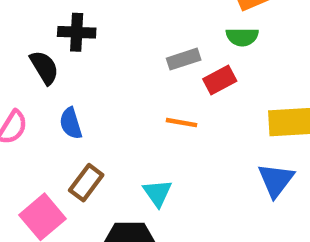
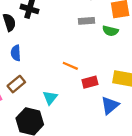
gray rectangle: (184, 59) -> (86, 21), moved
red rectangle: (220, 80) -> (90, 82), moved

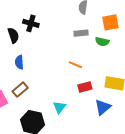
orange line: (70, 66) -> (75, 65), moved
cyan triangle: (50, 98) -> (59, 107), moved

